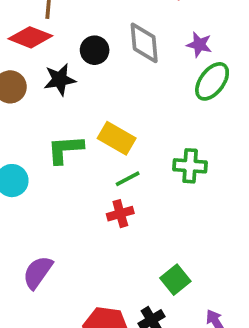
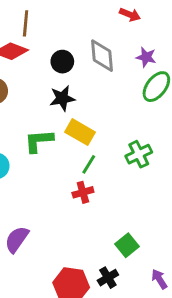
black star: (60, 80) -> (62, 98), moved
green cross: (190, 166) -> (139, 154), turned -30
green line: (128, 179) -> (89, 164), turned -30

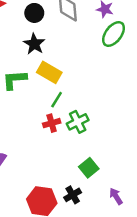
black star: (62, 98) -> (34, 44), turned -30
green cross: (139, 154) -> (78, 122), moved

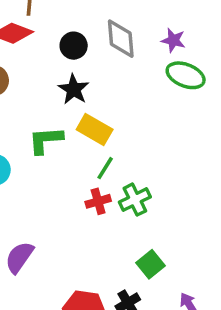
green ellipse: (114, 34) -> (186, 75), turned 75

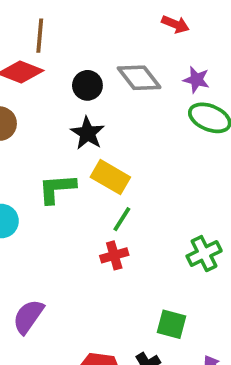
gray diamond: (121, 39) -> (139, 78), turned -33
green cross: (135, 200) -> (204, 254), moved
green square: (151, 264) -> (172, 324), turned -36

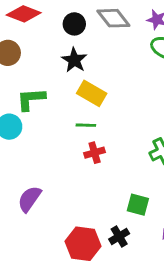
green L-shape: (57, 189) -> (31, 99), moved
green line: (122, 219) -> (86, 125), moved, turned 60

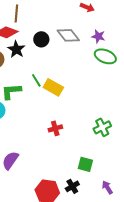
black star: (74, 60) -> (16, 49), moved
green line: (86, 125) -> (36, 80), moved, turned 56

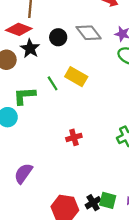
yellow rectangle: (53, 87) -> (76, 77), moved
green square: (85, 164) -> (108, 200), moved

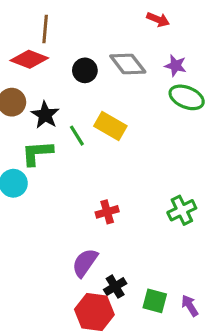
black star: (30, 49) -> (45, 115), moved
purple semicircle: (23, 173) -> (85, 263), moved
black cross: (93, 203) -> (115, 287), moved

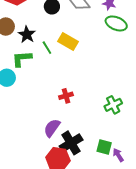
green cross: (182, 210) -> (113, 105), moved
black cross: (115, 287) -> (71, 143), size x1.6
green square: (155, 301) -> (104, 147), moved

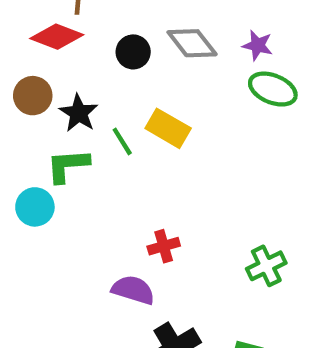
purple semicircle: (52, 128) -> (133, 290), moved, turned 72

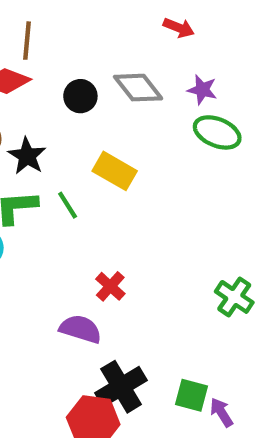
green line: (122, 141) -> (68, 205), moved
red cross: (164, 246) -> (110, 286), turned -32
green cross: (266, 266) -> (234, 297), moved, turned -30

